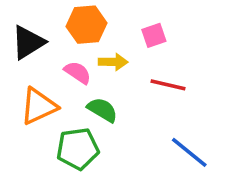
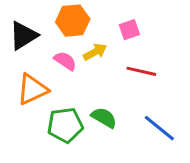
yellow arrow: (113, 62) -> (95, 52), turned -30
green semicircle: (102, 110) -> (104, 118), moved

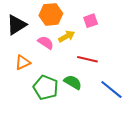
red line: (141, 71) -> (87, 59), moved
orange triangle: (32, 89) -> (23, 62), size x0.7
green pentagon: (65, 125) -> (46, 87), turned 30

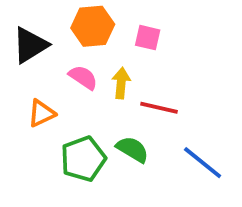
pink square: (91, 21) -> (148, 38), moved, turned 32
yellow arrow: (67, 36) -> (121, 83), moved, turned -56
green pentagon: (46, 87) -> (83, 159), turned 30

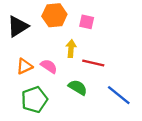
pink semicircle: (83, 77) -> (49, 66), moved
green pentagon: (83, 159) -> (34, 100), moved

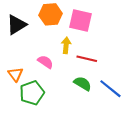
pink square: (87, 22) -> (81, 21), size x1.6
orange triangle: (24, 66) -> (15, 74), moved, turned -42
green semicircle: (78, 87) -> (83, 84), moved

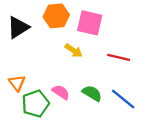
yellow arrow: (66, 45) -> (74, 51), turned 119
red line: (87, 59) -> (119, 57), moved
pink semicircle: (45, 62) -> (61, 92), moved

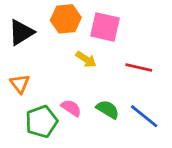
orange triangle: (17, 83) -> (20, 84), moved

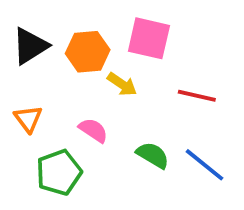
orange hexagon: (66, 19) -> (88, 52), moved
pink semicircle: (71, 108) -> (93, 130), moved

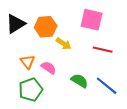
pink square: (149, 38) -> (92, 20), moved
orange triangle: (28, 119) -> (28, 62), moved

